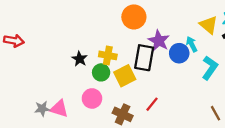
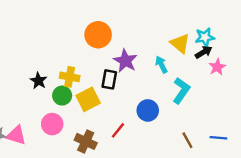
blue circle: (179, 53) -> (148, 110), moved
black rectangle: (144, 58) -> (109, 79), size x0.7

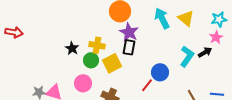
cyan star: (205, 37) -> (219, 19), moved
black arrow: (204, 52) -> (205, 52), moved
purple star: (125, 61) -> (129, 32), moved
cyan arrow: (161, 65) -> (162, 18), moved, size x1.5
red line: (118, 130) -> (147, 85), moved

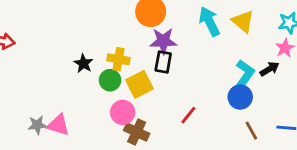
purple star: (129, 32) -> (163, 41), turned -30
blue circle: (160, 72) -> (240, 97), moved
pink circle: (83, 83) -> (123, 112), moved

